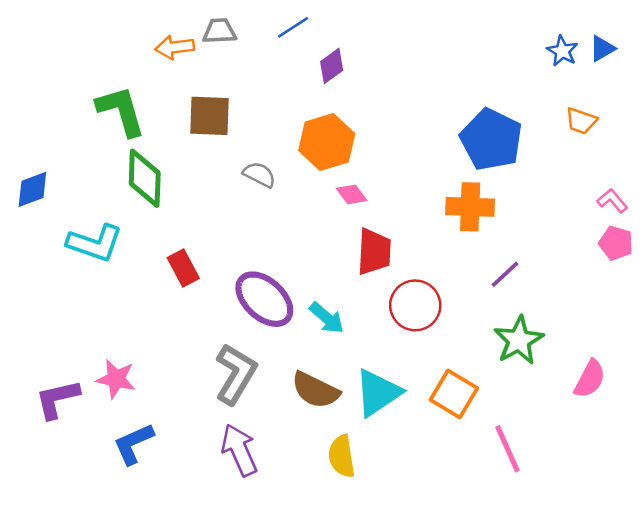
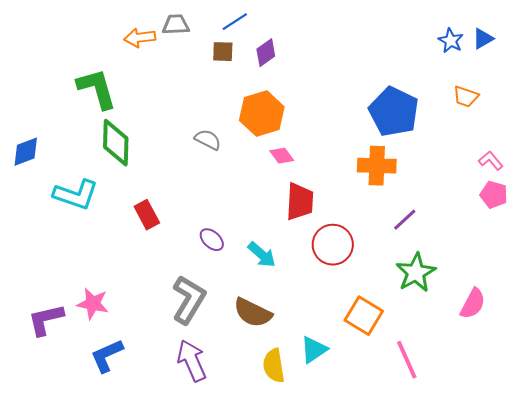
brown square: (209, 116) -> (223, 52), moved, size x0.6
purple ellipse: (264, 299) -> (212, 240), size x0.5
cyan triangle: (378, 393) -> (314, 350), moved, size x0.7

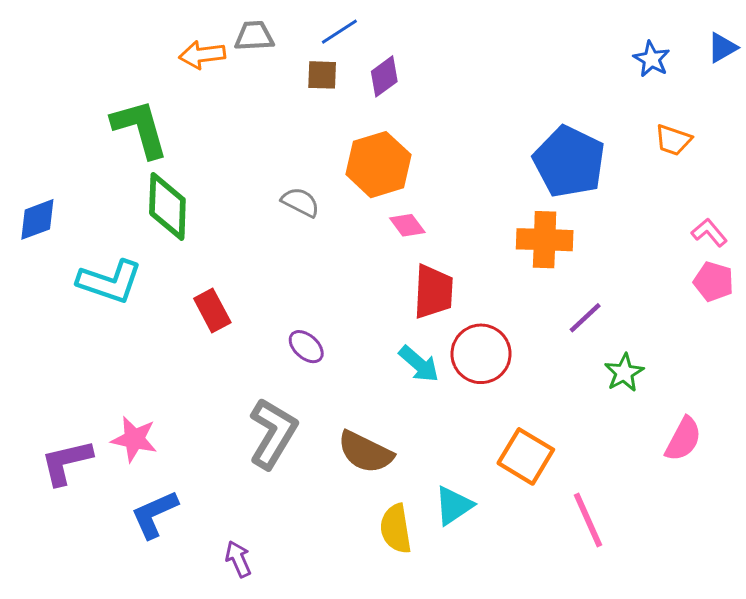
blue triangle: (483, 39) -> (722, 48), moved
cyan arrow: (262, 255) -> (419, 364), moved
green star: (416, 273) -> (624, 373), moved, size x0.7
purple arrow: (192, 361) -> (238, 559), moved, size x0.6

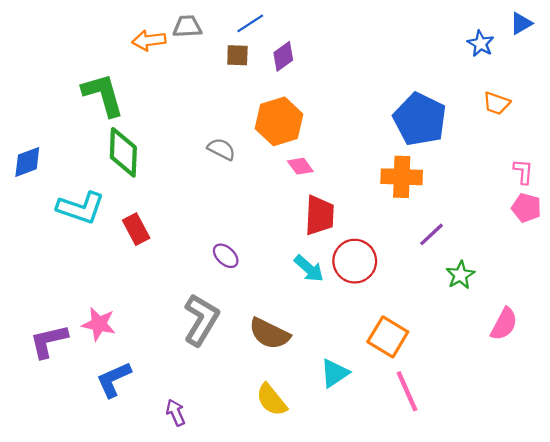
blue triangle: (722, 48) -> (521, 23), moved
pink L-shape: (709, 232) -> (523, 172), turned 45
red rectangle: (212, 310) -> (136, 229), moved
pink line: (588, 520) -> (407, 391), moved
yellow semicircle: (396, 529) -> (272, 400), moved, turned -30

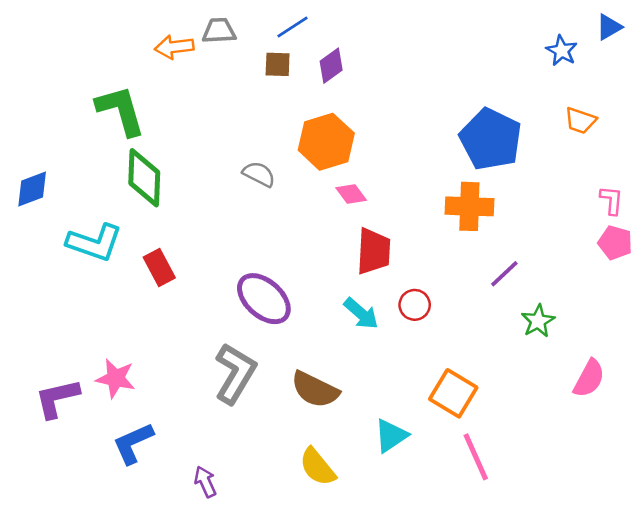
purple ellipse: (226, 256) -> (264, 299), size x1.8
red circle: (355, 261) -> (415, 305), size x0.6

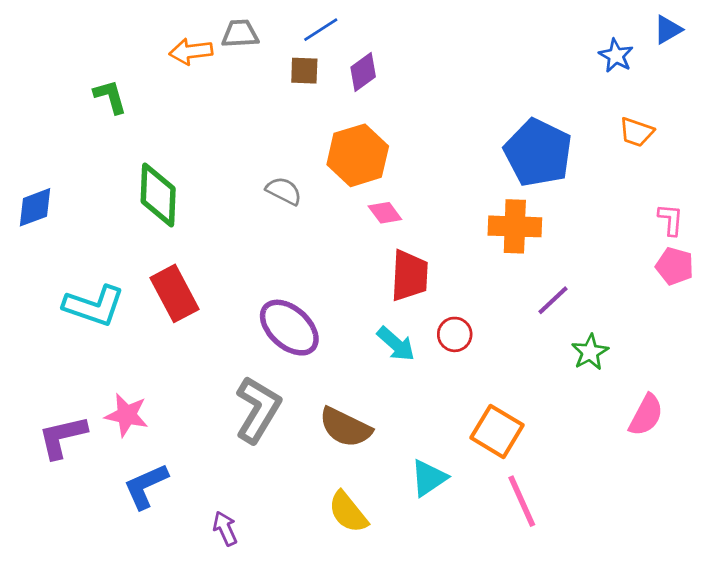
green L-shape: (121, 110) -> (110, 97), moved, size x0.6
cyan L-shape: (94, 243) -> (94, 306), moved
red rectangle: (159, 267) -> (175, 293), size x1.4

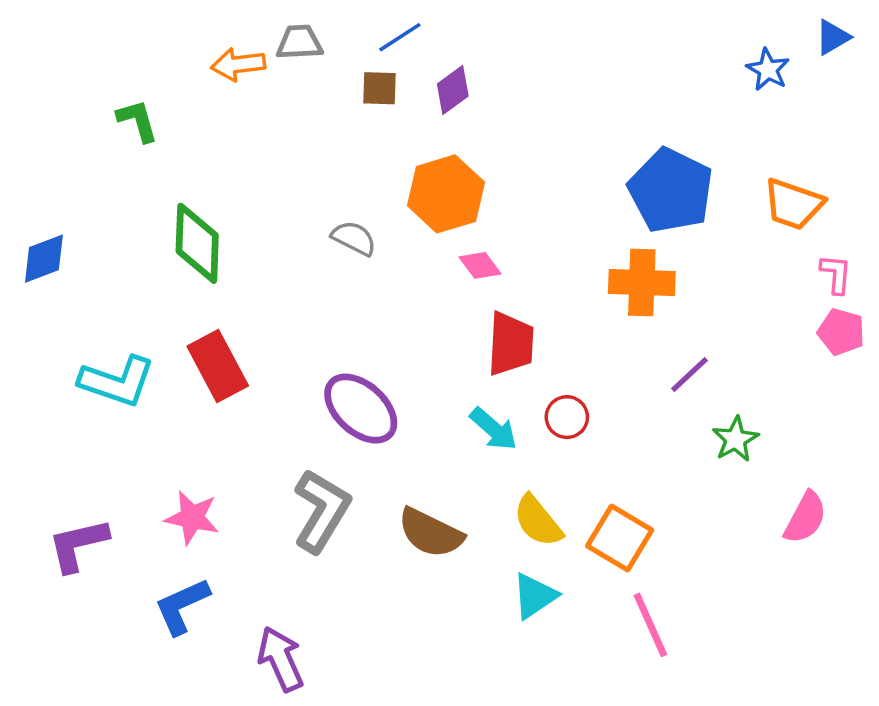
orange trapezoid: (636, 132) -> (793, 204), moved, size x1.4
pink star: (127, 415) -> (192, 518), moved
yellow semicircle: (348, 512) -> (538, 521), moved
purple arrow: (225, 528) -> (281, 659), size x1.5

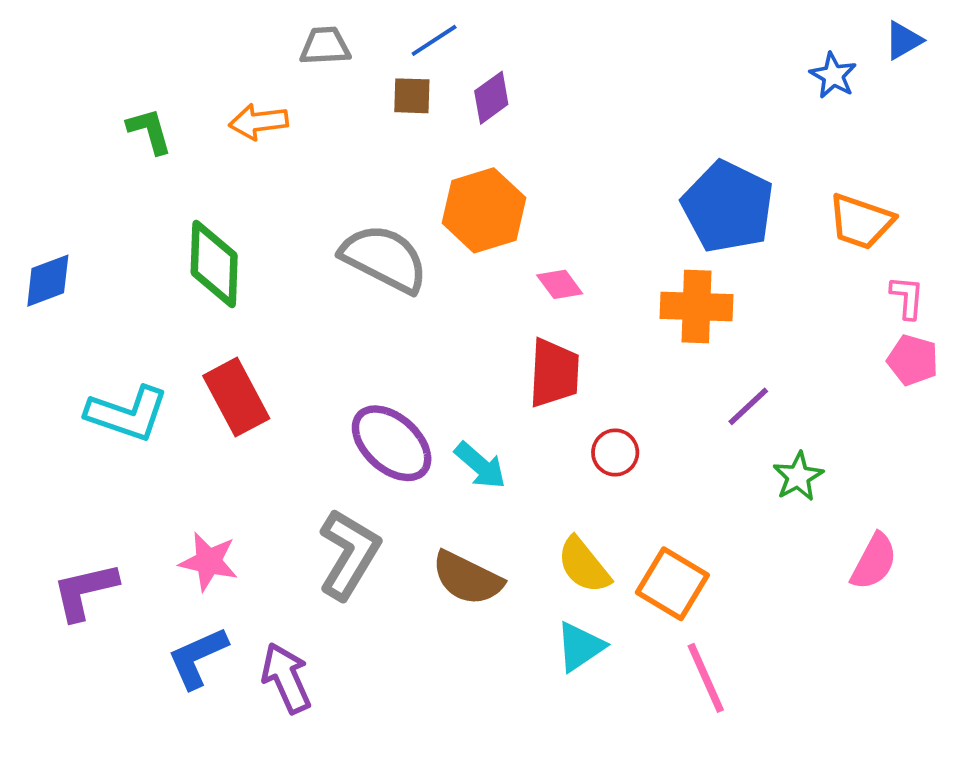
orange arrow: (238, 64) -> (258, 122), moved
gray semicircle: (354, 238) -> (384, 258), size x1.8
pink diamond: (480, 265) -> (560, 284), moved
cyan arrow: (494, 429) -> (480, 465), moved
purple arrow: (281, 659) -> (286, 678), moved

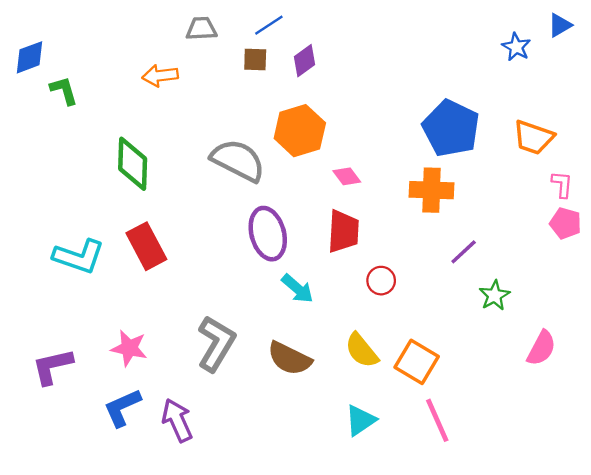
green L-shape: (149, 131) -> (64, 90), moved
blue diamond: (48, 281) -> (30, 57), moved
purple ellipse: (392, 443) -> (268, 234), moved, turned 33
cyan triangle: (580, 647) -> (361, 420), moved

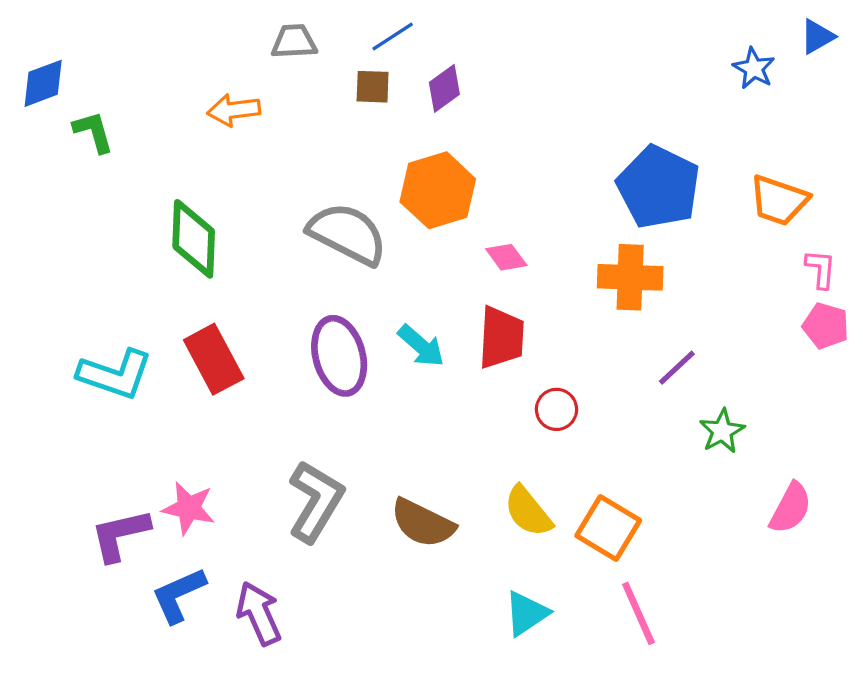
purple ellipse: (268, 234) -> (339, 356), moved
cyan arrow: (298, 289) -> (421, 346), moved
purple L-shape: (52, 366) -> (120, 535), moved

